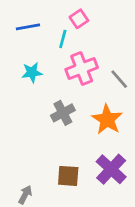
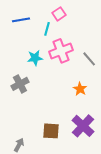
cyan star: (32, 73) -> (35, 58), moved
gray cross: (63, 113) -> (20, 84), moved
orange star: (107, 120) -> (80, 89), size x0.6

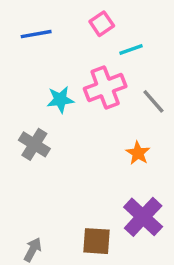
cyan line: (47, 29) -> (131, 50), moved, turned 56
gray cross: (20, 84) -> (34, 144), turned -30
brown square: (51, 131) -> (96, 241), moved

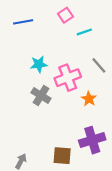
pink cross: (105, 88) -> (68, 78), moved
gray cross: (34, 144) -> (41, 95), moved
purple cross: (143, 217) -> (92, 140), turned 30

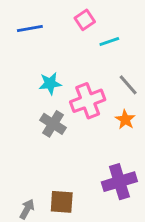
orange star: (89, 99) -> (125, 120), moved
brown square: (62, 156) -> (62, 202), moved

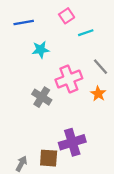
cyan star: (50, 83) -> (41, 50), moved
purple cross: (119, 182) -> (72, 142), moved

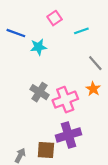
pink square: (67, 16) -> (55, 18), moved
blue line: (24, 23) -> (16, 33), moved, turned 30
pink cross: (69, 79) -> (65, 100), moved

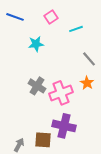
blue line: (16, 33) -> (15, 17), moved
purple cross: (68, 135) -> (64, 126), turned 30

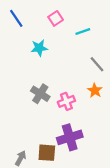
blue line: (15, 17) -> (16, 18), turned 36
pink cross: (61, 93) -> (66, 101), size x0.7
purple cross: (64, 126) -> (70, 137), turned -30

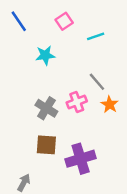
gray line: (97, 64) -> (97, 82), moved
pink cross: (66, 101) -> (77, 102), moved
brown square: (47, 153) -> (46, 145), moved

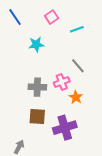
orange star: (110, 104) -> (76, 97), moved
gray cross: (46, 108) -> (37, 87), turned -30

